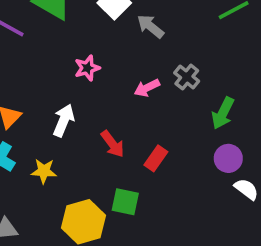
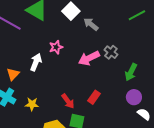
pink arrow: (147, 88) -> (89, 58), size x1.5
white arrow: (64, 120) -> (36, 62), moved
red arrow: (113, 144) -> (68, 101), moved

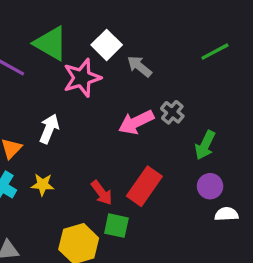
pink star: (56, 47) -> (82, 78), moved, size x1.6
red rectangle: (94, 97) -> (144, 186), size x1.6
yellow star: (32, 104) -> (43, 185), moved
white semicircle: (144, 114) -> (226, 214), turned -40

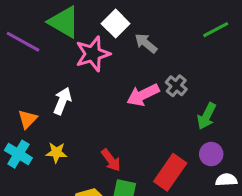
red rectangle: (144, 186) -> (170, 172), moved

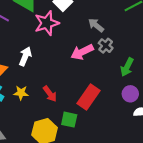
gray arrow: (146, 43) -> (96, 25), moved
red arrow: (111, 160) -> (50, 94), moved
red rectangle: (170, 172) -> (88, 97), moved

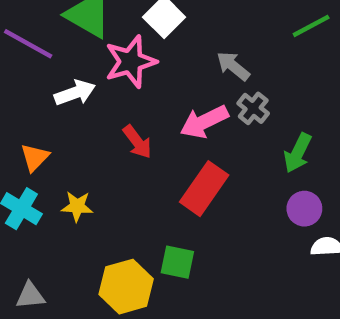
white arrow: (25, 56) -> (75, 93), moved, turned 48
red arrow: (50, 94) -> (137, 142), moved
red rectangle: (88, 97) -> (204, 189), moved

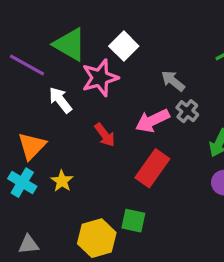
white arrow: (75, 93) -> (60, 100), turned -108
orange triangle: (35, 157) -> (32, 146), size x1.4
yellow star: (77, 206) -> (62, 181), turned 30

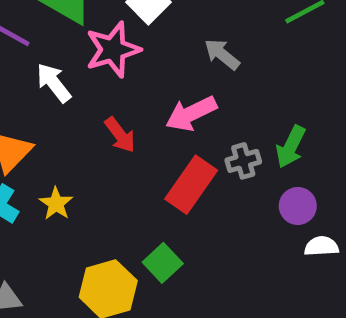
gray cross: (187, 111) -> (243, 161), moved, turned 35
green square: (133, 221) -> (163, 263), turned 35

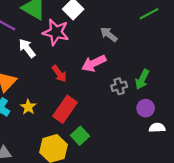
pink star: (113, 50) -> (56, 32), turned 30
red rectangle: (191, 185) -> (65, 109), moved

